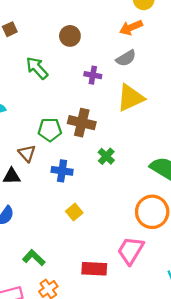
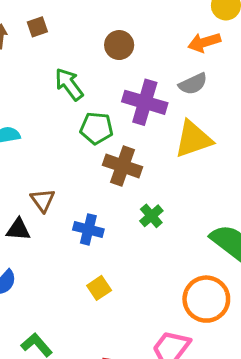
purple cross: (93, 75) -> (145, 102), size x1.8
green pentagon: (50, 130) -> (96, 128), moved

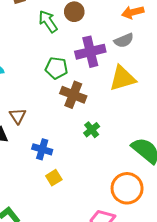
green arrow: (69, 84) -> (48, 21), moved
purple cross: (145, 102) -> (90, 52), turned -32
blue cross: (88, 229) -> (42, 149), moved

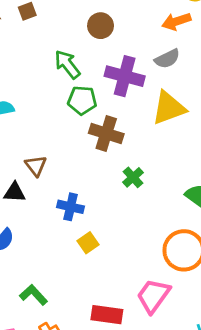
green arrow: (48, 21) -> (67, 64), moved
purple cross: (90, 52) -> (125, 76), turned 32

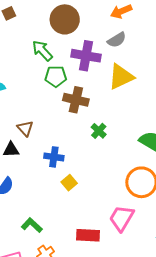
brown circle: (101, 26) -> (65, 19), size x1.5

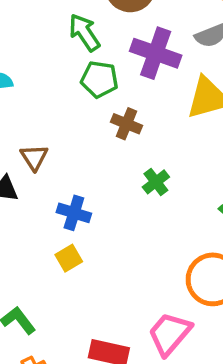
brown cross: (76, 100) -> (126, 124), size x0.7
yellow square: (69, 183) -> (69, 258), moved

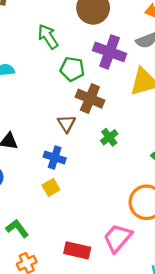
green arrow: (84, 32) -> (48, 37), moved
brown cross: (126, 124) -> (90, 99), size x1.4
brown triangle: (34, 157) -> (66, 124), moved

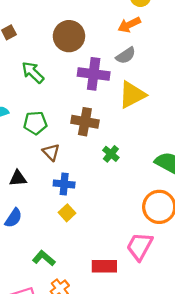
green pentagon: (72, 69) -> (35, 123), moved
brown triangle: (66, 124) -> (51, 152), moved

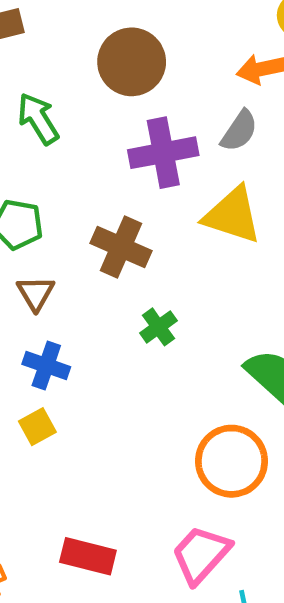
gray semicircle: (126, 56) -> (239, 131), turned -36
purple cross: (94, 74) -> (163, 153), turned -32
yellow triangle: (132, 95) -> (232, 215), turned 32
pink trapezoid: (140, 246) -> (201, 555), moved

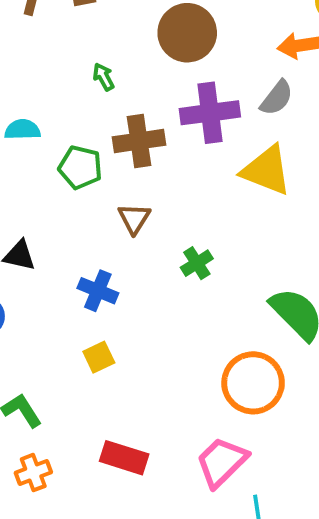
green arrow: (38, 119) -> (104, 77), size x0.6
brown cross: (121, 247) -> (139, 141), moved, turned -36
brown triangle: (36, 293) -> (134, 218), moved
yellow square: (37, 427) -> (99, 357), moved

